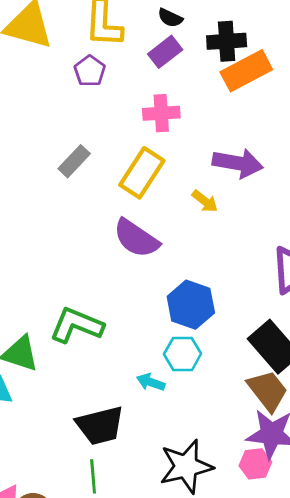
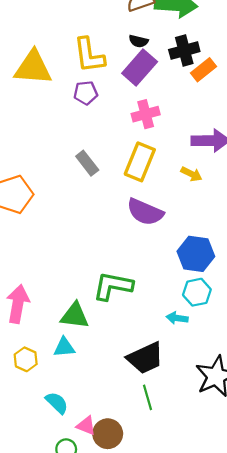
purple rectangle: (165, 52) -> (140, 67), size x1.4
purple pentagon: (90, 71) -> (86, 93), turned -30
orange rectangle: (246, 71) -> (203, 70), size x0.7
gray rectangle: (74, 161) -> (87, 163), turned -70

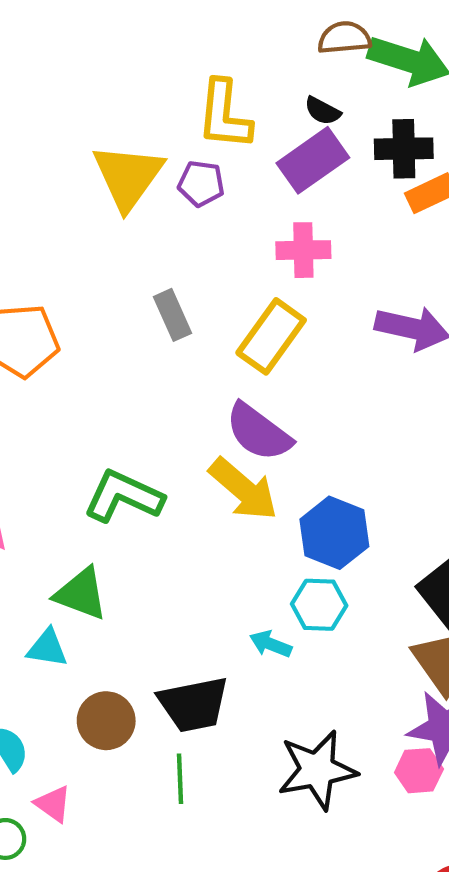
yellow triangle: (33, 68) -> (128, 177), moved, turned 48
yellow arrow: (191, 174) -> (243, 489), moved, size x1.8
green L-shape: (113, 286) -> (124, 496), moved
brown circle: (108, 434) -> (106, 721), moved

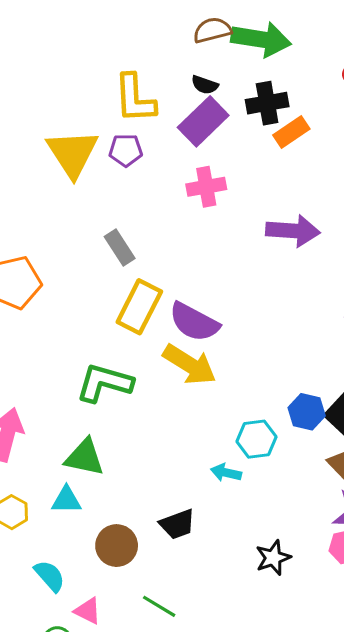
yellow rectangle: (271, 336) -> (139, 307), moved
blue hexagon: (334, 533) -> (307, 412), moved, size x0.7
black trapezoid: (194, 704) -> (177, 524), size x0.7
black star: (317, 770) -> (273, 558), size x0.6
green line: (180, 779) -> (159, 606), moved, turned -48

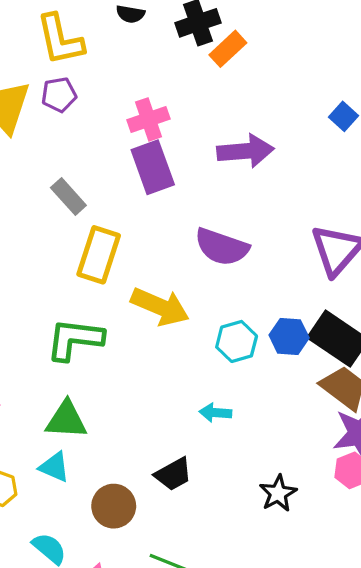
purple rectangle: (203, 121) -> (153, 167), moved, turned -57
purple semicircle: (194, 322) -> (222, 247), moved
cyan hexagon: (256, 439) -> (237, 341), moved
cyan triangle: (66, 500) -> (54, 467), turned 32

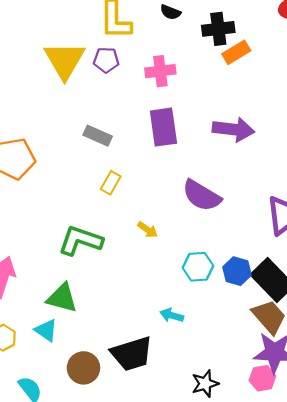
pink cross: (148, 119) -> (160, 71), moved
gray rectangle: (68, 197) -> (98, 136), turned -36
yellow rectangle: (99, 255) -> (111, 183), size x0.6
yellow arrow: (160, 307) -> (148, 230), size x0.5
black trapezoid: (173, 474) -> (132, 354), size x1.5

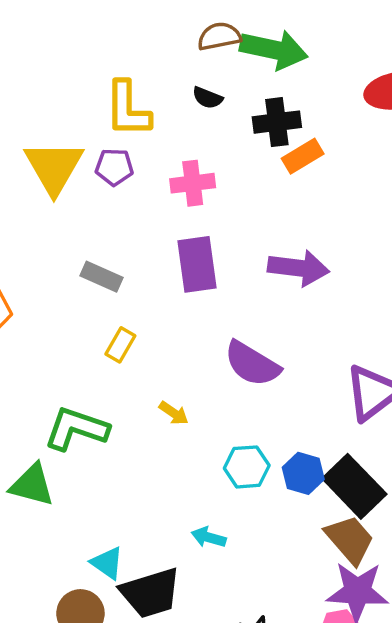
green triangle: (62, 298) -> (32, 485), moved
cyan triangle: (46, 330) -> (107, 563), moved

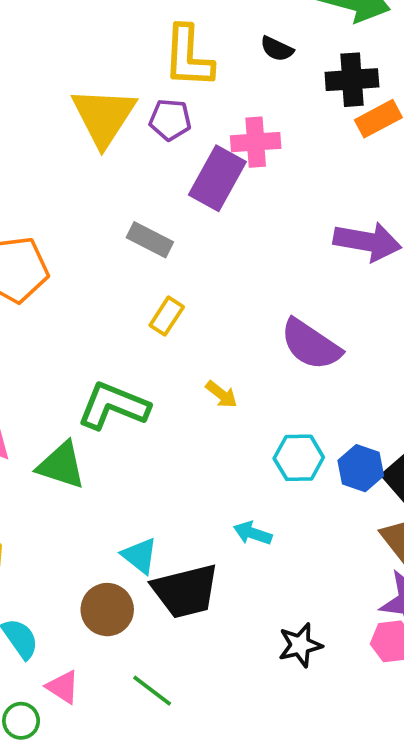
purple rectangle: (197, 264) -> (217, 178), moved, turned 34

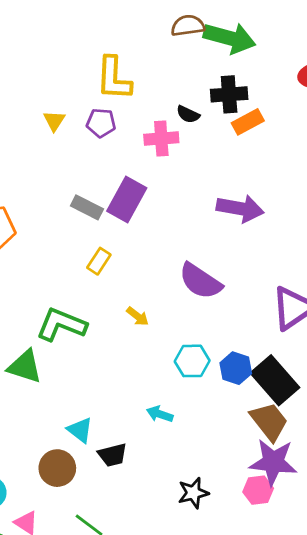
black semicircle: (277, 49) -> (188, 114), moved
yellow triangle: (104, 117) -> (54, 121), size x0.5
purple rectangle: (217, 178) -> (127, 199), moved
black trapezoid: (186, 591) -> (112, 455), size x0.6

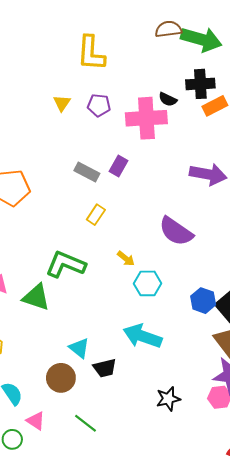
yellow L-shape: (114, 78) -> (91, 53), moved
pink cross: (161, 139) -> (146, 118), size x1.5
purple rectangle: (127, 199) -> (118, 166), size x0.6
cyan hexagon: (192, 361) -> (148, 283), moved
cyan arrow: (160, 414) -> (142, 336), size x1.8

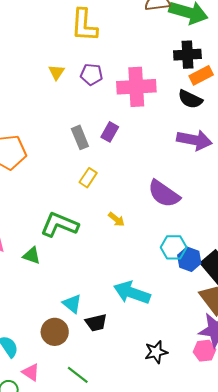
black semicircle: (168, 99) -> (190, 99), moved, size x1.4
gray rectangle: (87, 172) -> (80, 137), turned 40
cyan hexagon: (148, 283) -> (174, 247), moved
green triangle: (36, 297) -> (32, 256), size x0.7

